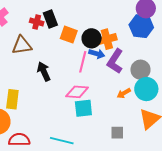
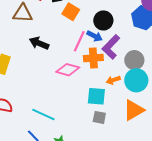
black circle: (92, 38) -> (103, 20), moved
orange cross: (107, 39) -> (93, 58), moved
black arrow: (44, 71) -> (39, 43), turned -54
cyan square: (83, 108) -> (96, 96), moved

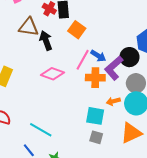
black circle: (103, 20) -> (129, 57), moved
black arrow: (39, 43) -> (46, 41), moved, turned 42
pink diamond: (68, 70) -> (52, 74), moved

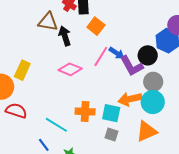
purple L-shape: (114, 68) -> (132, 66), turned -80
orange cross: (95, 78) -> (85, 112), moved
orange arrow: (113, 101) -> (130, 99), size x1.6

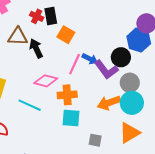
orange cross: (85, 112) -> (67, 95), moved
cyan square: (111, 113) -> (71, 118), moved
cyan line: (56, 125) -> (30, 105), moved

